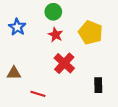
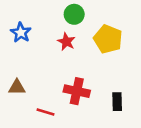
green circle: (53, 12) -> (74, 14), moved
red cross: (64, 63) -> (77, 91), moved, turned -30

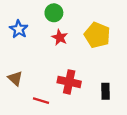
green circle: (74, 14) -> (54, 13), moved
brown triangle: (17, 87) -> (15, 78), turned 42

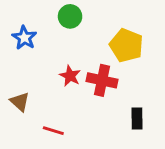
red star: (60, 37) -> (70, 76), moved
red cross: (69, 82) -> (102, 80), moved

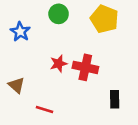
yellow pentagon: (126, 45) -> (104, 19), moved
red star: (70, 76) -> (59, 64), turned 30

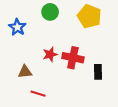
brown triangle: (16, 85) -> (25, 72), moved, turned -48
black rectangle: (115, 99) -> (98, 72), moved

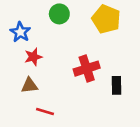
red star: (50, 54) -> (33, 57), moved
red cross: (73, 58) -> (87, 69), turned -30

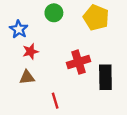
black rectangle: (117, 85) -> (105, 77), size x1.5
red line: (45, 111) -> (55, 101), moved, turned 56

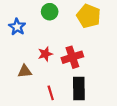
red star: (30, 51) -> (45, 54), moved
black rectangle: (105, 77) -> (79, 89), moved

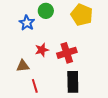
blue star: (17, 27) -> (27, 23), moved
red line: (51, 93) -> (35, 86), moved

